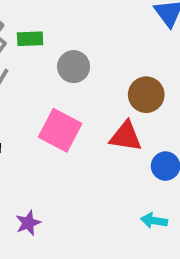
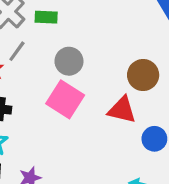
gray circle: (74, 67) -> (69, 61), moved

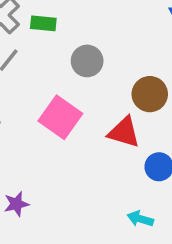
gray circle: (69, 61) -> (87, 61), moved

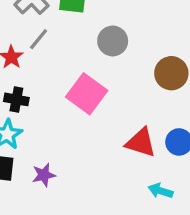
red triangle: (124, 132) -> (141, 143), moved

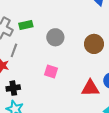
pink square: (87, 94) -> (51, 71), size x0.6

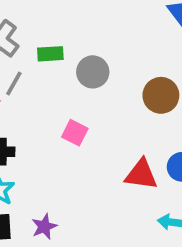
green rectangle: (26, 25) -> (50, 54), moved

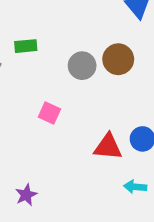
gray circle: (93, 72) -> (82, 66), moved
brown circle: (161, 95) -> (118, 59), moved

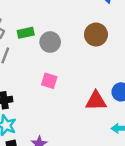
gray circle: (82, 66) -> (50, 42), moved

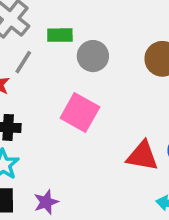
pink square: (49, 81) -> (80, 113), size x1.5

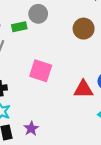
gray circle: (93, 56) -> (38, 14), moved

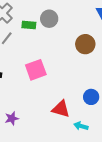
pink square: (41, 71) -> (36, 70), turned 35
red triangle: (83, 89) -> (61, 109), moved

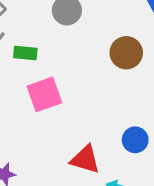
green rectangle: (29, 25) -> (25, 53), moved

